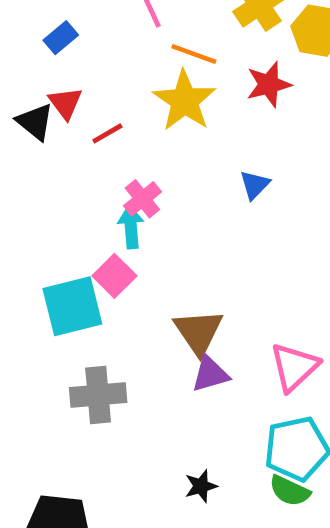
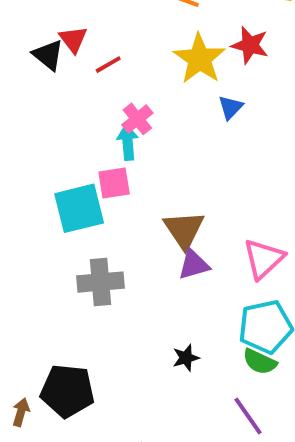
red star: (269, 84) -> (250, 45), moved, turned 30
yellow star: (185, 101) -> (199, 59), moved
pink square: (114, 276) -> (114, 183), turned 36

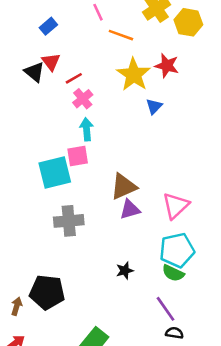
pink cross: (137, 119) -> (83, 99), moved
brown triangle: (184, 230) -> (123, 187), turned 40

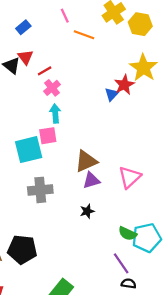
red star: (167, 66) -> (124, 85), moved, turned 30
yellow star: (134, 75) -> (143, 68), moved
cyan pentagon: (177, 250) -> (147, 238), moved
black star: (125, 271) -> (87, 211), moved

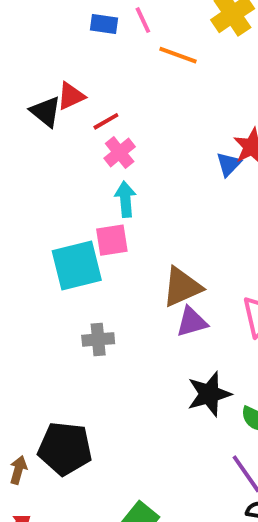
blue rectangle: (23, 27) -> (104, 24), moved, turned 48
red triangle: (25, 57) -> (71, 96), turned 42
gray cross: (40, 190) -> (98, 339), size x0.7
black star: (87, 211) -> (209, 394), moved, size x1.6

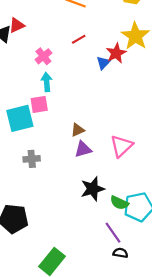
red line: (106, 121) -> (79, 39), moved
brown triangle: (182, 287) -> (78, 130), size x0.6

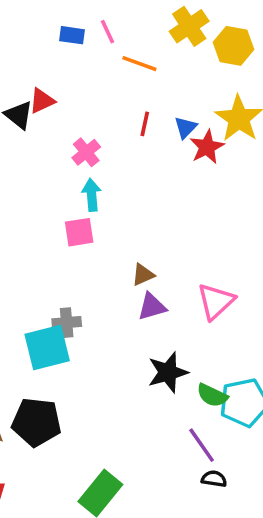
red line: (79, 39) -> (145, 124), turned -48
blue triangle: (103, 63) -> (186, 127), moved
cyan square: (20, 118) -> (47, 347), moved

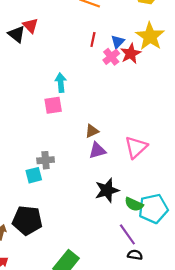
red triangle: (42, 101) -> (31, 26), turned -49
pink cross: (86, 152) -> (111, 57), moved
cyan square: (47, 347) -> (34, 175), size x0.6

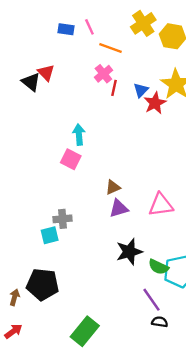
pink cross: (111, 57) -> (103, 74), moved
pink square: (53, 105) -> (71, 159), turned 36
pink triangle: (136, 147) -> (161, 205), turned 35

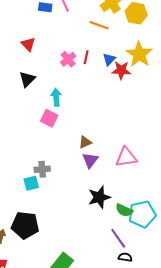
orange line: (110, 48) -> (99, 25), moved
pink cross: (103, 74) -> (68, 59), moved
black triangle: (31, 82) -> (27, 79), moved, turned 36
red star: (155, 103) -> (121, 70), turned 30
purple triangle: (119, 208) -> (90, 160), turned -36

